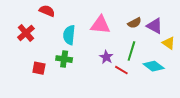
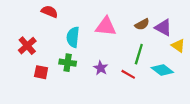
red cross: (26, 33) -> (27, 46), moved
purple star: (106, 57) -> (101, 68), moved

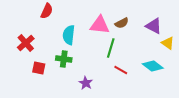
red semicircle: (50, 12) -> (47, 11), turned 91
brown semicircle: (142, 24) -> (122, 23), moved
green line: (139, 54) -> (111, 48), moved
purple star: (101, 68) -> (86, 83), moved

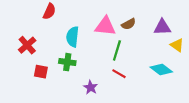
purple triangle: (154, 26) -> (162, 27), turned -30
red line: (121, 70) -> (119, 74), moved

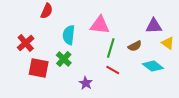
brown semicircle: (129, 24) -> (135, 46), moved
green cross: (67, 62) -> (64, 59), turned 35
red square: (41, 72) -> (39, 68), size x1.5

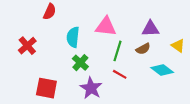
purple triangle: (154, 26) -> (150, 29), moved
green cross: (64, 59) -> (80, 63), moved
red square: (39, 68) -> (46, 88), moved
purple star: (86, 83) -> (91, 88), size x1.5

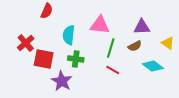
green cross: (80, 63) -> (76, 59), turned -35
red square: (46, 88) -> (44, 59), moved
purple star: (91, 88) -> (62, 81), moved

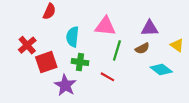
red square: (44, 59) -> (46, 62), turned -30
red line: (113, 70) -> (107, 77), moved

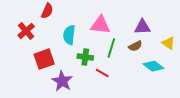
red cross: (27, 45) -> (26, 31), moved
green cross: (80, 62) -> (85, 57), moved

